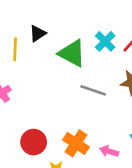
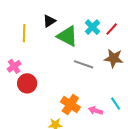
black triangle: (38, 33) -> (49, 21), moved
red circle: (34, 142) -> (27, 83), moved

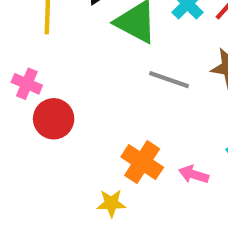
pink cross: (14, 66) -> (27, 84), turned -32

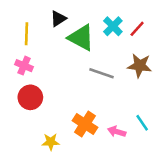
pink cross: (27, 84) -> (24, 66), moved
yellow star: (111, 203) -> (51, 142), moved

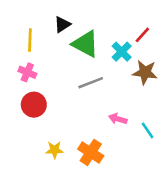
cyan cross: (113, 26) -> (122, 52), moved
gray line: (101, 73) -> (91, 83), moved, turned -40
orange cross: (85, 124) -> (91, 152), moved
pink arrow: (117, 132) -> (118, 119), moved

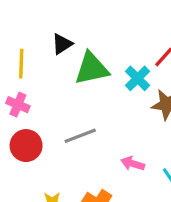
green triangle: (86, 44) -> (92, 69), turned -40
gray line: (91, 83) -> (80, 136), moved

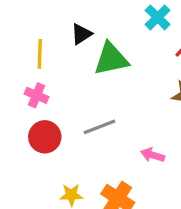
cyan cross: (138, 78) -> (158, 17), moved

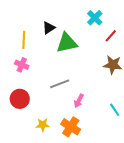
red circle: (45, 137) -> (20, 99), moved
pink arrow: (153, 155) -> (79, 101), moved, turned -80

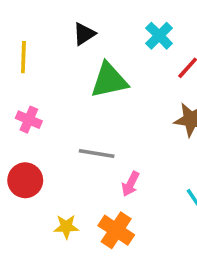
black triangle: (49, 28) -> (84, 34), moved
yellow line: (24, 40) -> (23, 57), moved
gray line: (60, 84) -> (97, 153), turned 30

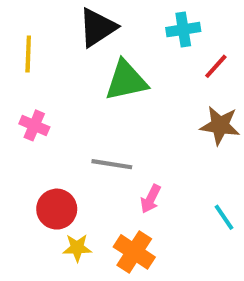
black triangle: (84, 34) -> (98, 27), size x1.5
cyan cross: (159, 36) -> (183, 30), turned 36
red circle: (25, 180) -> (57, 209), moved

